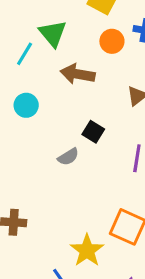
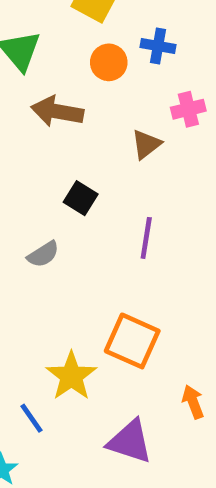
gray semicircle: (68, 157) -> (43, 254), moved

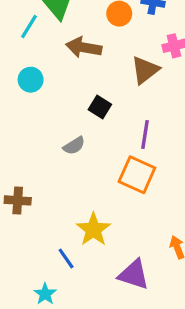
brown triangle: (146, 144) -> (145, 70), size x1.4
orange square: (132, 341) -> (137, 175), moved

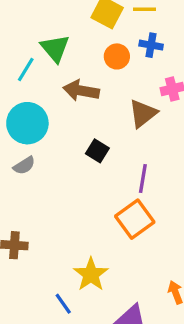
cyan circle: (31, 80) -> (27, 123), size x1.6
gray semicircle: (74, 146) -> (24, 165), moved
orange square: (137, 175) -> (135, 219), turned 30

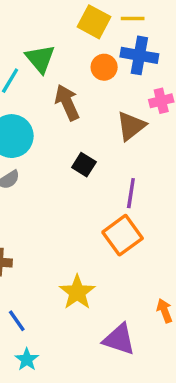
blue cross: (151, 45) -> (139, 55), size x1.5
brown arrow: (81, 91) -> (67, 102), turned 56
blue line: (63, 304) -> (17, 321), moved

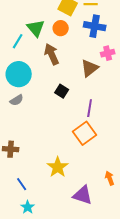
orange circle: (104, 67) -> (61, 28), moved

